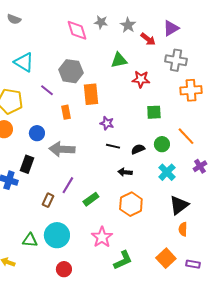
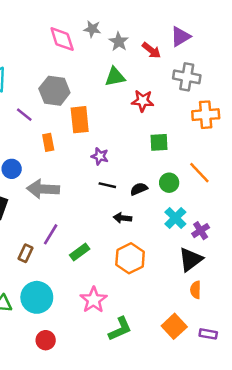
gray star: (128, 25) -> (119, 42), moved
purple cross: (200, 166) -> (201, 231), moved

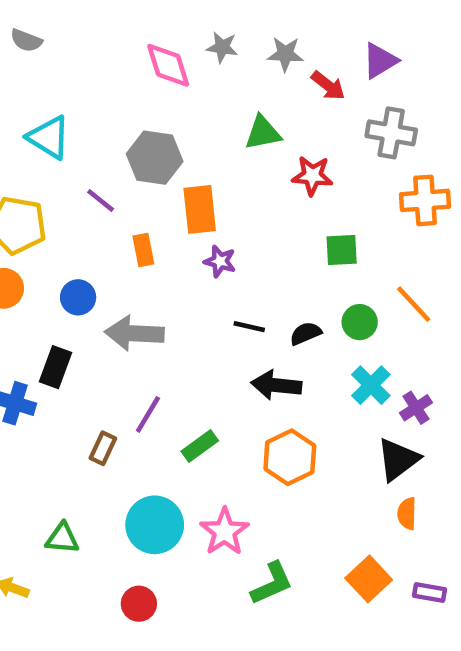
gray star: (119, 42) -> (285, 54), moved, turned -30
purple star: (100, 156) -> (220, 261), moved
black arrow: (122, 218) -> (276, 385), size x1.5
cyan circle: (37, 297) -> (155, 525), moved

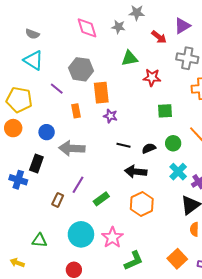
gray semicircle: (26, 40) -> (32, 34), moved
gray star: (222, 47) -> (118, 27), moved
gray star: (285, 54) -> (137, 13), moved

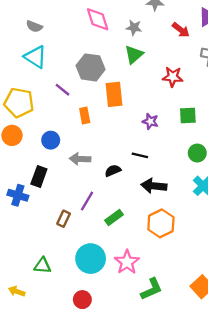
gray star: (118, 27) -> (134, 28), moved
green triangle: (130, 58) -> (134, 55), moved, turned -30
purple star: (110, 116) -> (150, 121), moved
gray arrow: (72, 148) -> (80, 159), size x0.7
black semicircle: (149, 148) -> (113, 171), moved

